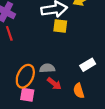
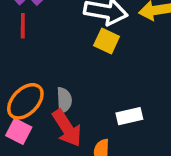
gray semicircle: (47, 68) -> (64, 100), turned 72
red arrow: (54, 84) -> (67, 128), size x1.5

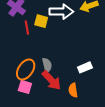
red line: (23, 26) -> (27, 28), moved
yellow square: (107, 41) -> (41, 21), moved

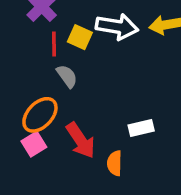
gray semicircle: (47, 65) -> (67, 76), moved, turned -32
pink square: (25, 87) -> (34, 144), turned 32

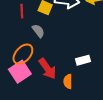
red line: (54, 44) -> (22, 11), moved
pink square: (34, 144) -> (20, 72), size x1.5

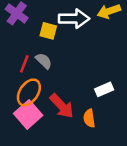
red line: (22, 11) -> (24, 64), moved, turned 32

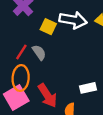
orange ellipse: (29, 92) -> (21, 78), turned -40

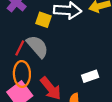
gray semicircle: (39, 53) -> (37, 46), size x1.5

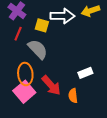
red line: (20, 48) -> (18, 34), moved

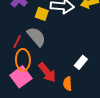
red line: (18, 34) -> (17, 41), moved
white rectangle: (85, 73) -> (81, 62), turned -32

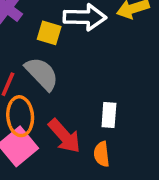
white rectangle: (81, 62) -> (109, 115), moved, turned -32

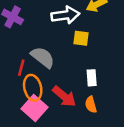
yellow square: (49, 33) -> (81, 38), moved

